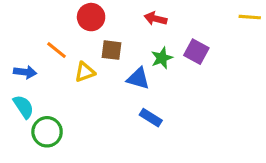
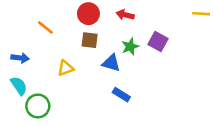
red circle: (91, 17) -> (88, 14), moved
orange line: (56, 50) -> (45, 28), moved
yellow triangle: (85, 72) -> (66, 68), moved

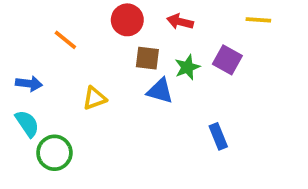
yellow line: (201, 14) -> (258, 20), moved
brown square: (90, 40) -> (147, 58), moved
blue rectangle: (121, 95) -> (218, 136), moved, turned 36

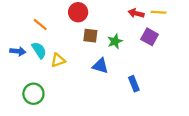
red arrow: (180, 22) -> (136, 13), moved
purple square: (227, 60) -> (150, 37), moved
blue triangle: (160, 91) -> (100, 66), moved
cyan semicircle: (27, 124) -> (39, 50), moved

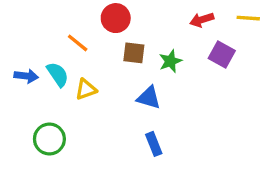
yellow line: (158, 12) -> (248, 18), moved
red arrow: (136, 13) -> (202, 20), turned -32
orange line: (40, 25) -> (78, 43), moved
blue rectangle: (134, 84) -> (154, 144), moved

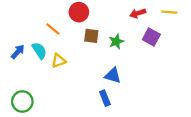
blue arrow: (26, 76) -> (18, 52), turned -56
blue triangle: (149, 98) -> (113, 75), moved
green circle: (49, 139) -> (22, 101), moved

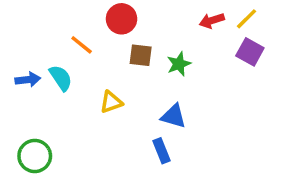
yellow line: (169, 12) -> (247, 19), moved, turned -49
purple square: (151, 37) -> (250, 52), moved
blue arrow: (18, 52) -> (28, 80), turned 42
yellow triangle: (59, 61) -> (111, 102), moved

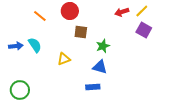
orange line: (82, 45) -> (40, 16), moved
green star: (179, 64) -> (103, 46), moved
blue rectangle: (161, 151) -> (93, 87), turned -72

